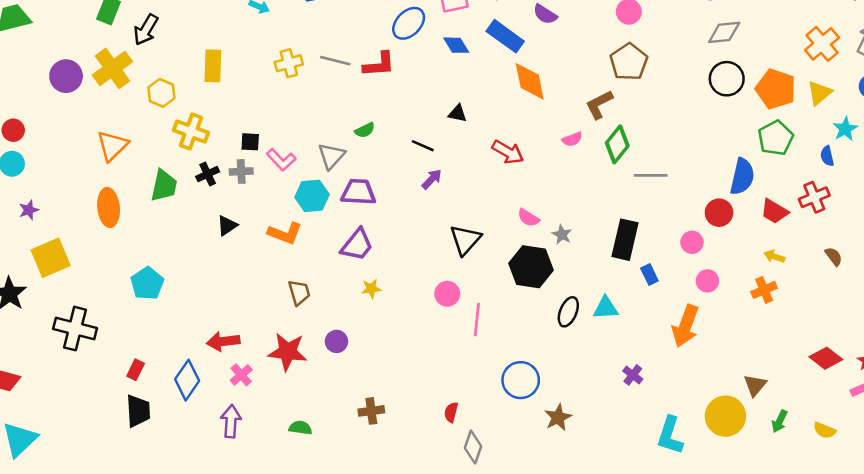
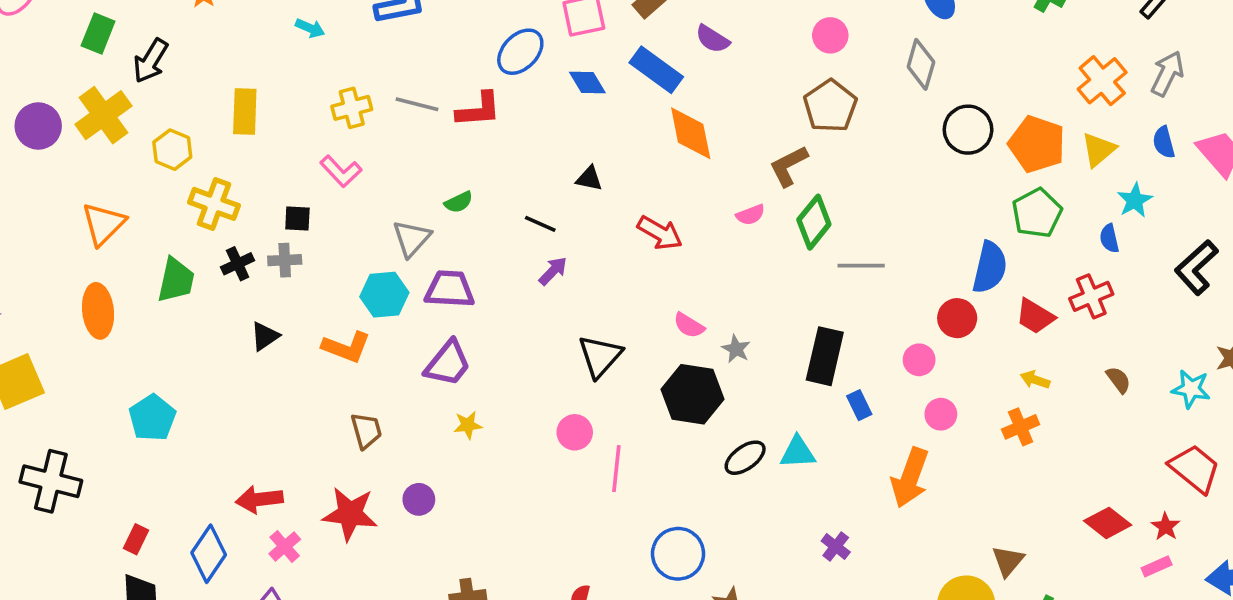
gray diamond: (724, 32) -> (921, 64), moved, turned -68
pink L-shape: (281, 160) -> (341, 171), moved
black ellipse: (568, 312) -> (745, 458), turned 32

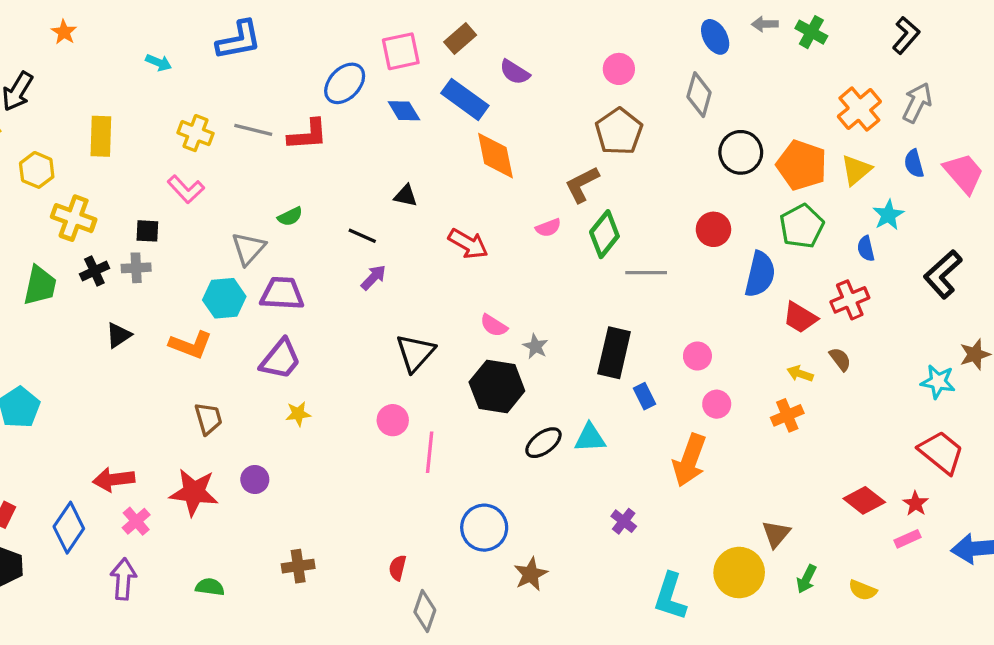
yellow cross: (352, 108) -> (195, 133), turned 36
red circle: (957, 318) -> (713, 229), moved
brown semicircle: (1118, 380) -> (840, 359), moved

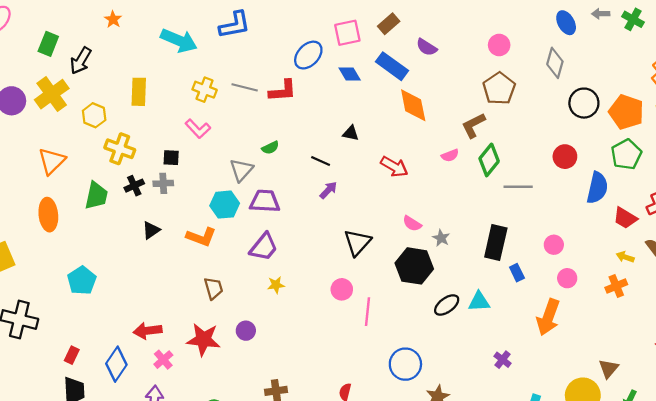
cyan arrow: (159, 63) -> (179, 41), size x2.0

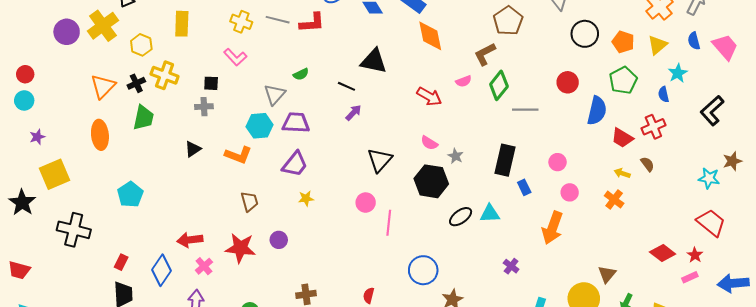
orange pentagon: (626, 112) -> (623, 42), size x0.7
black triangle: (351, 133) -> (374, 61), size x1.8
red arrow: (394, 167) -> (429, 96), moved
black cross: (134, 186) -> (136, 83), moved
orange cross: (616, 286) -> (614, 199), turned -30

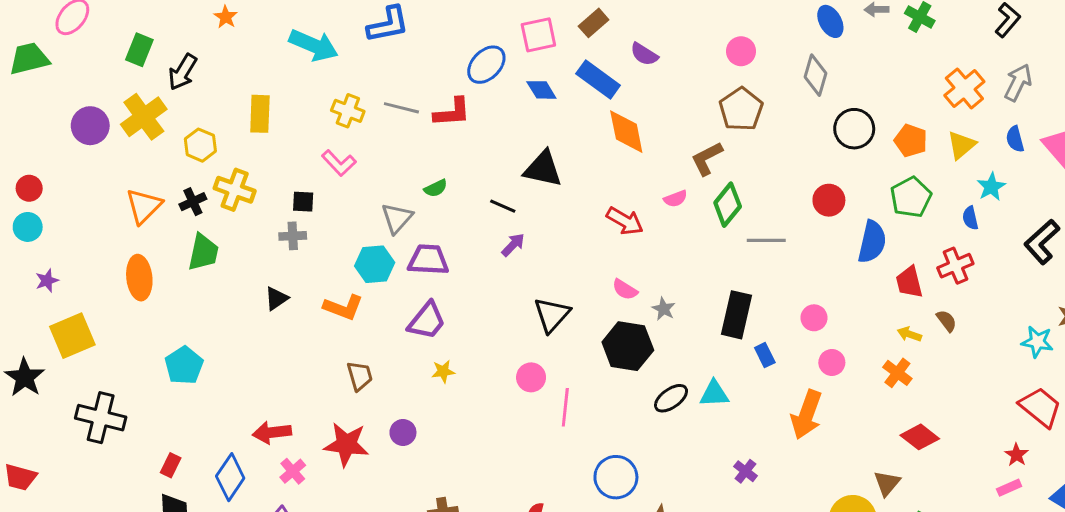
red trapezoid: (622, 138) -> (909, 282), turned 45
red diamond: (663, 253) -> (920, 437), moved

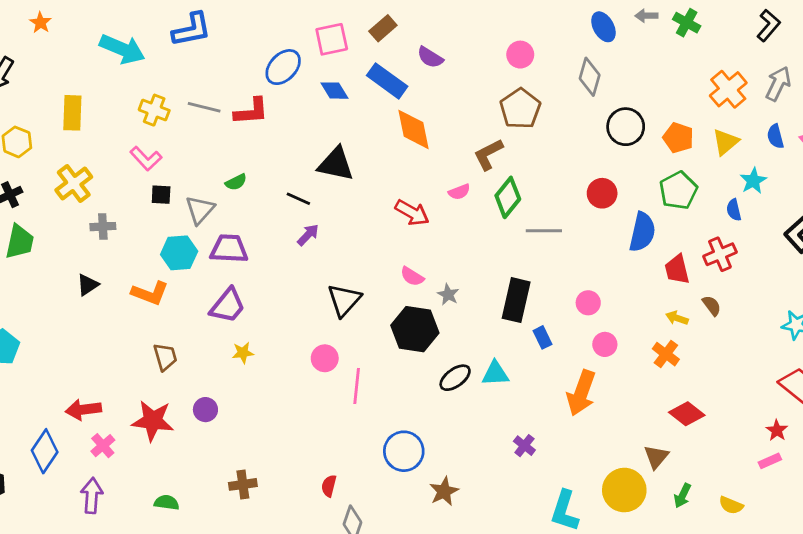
yellow cross: (235, 190) -> (74, 184), moved, turned 33
black square: (303, 202) -> (161, 195), moved

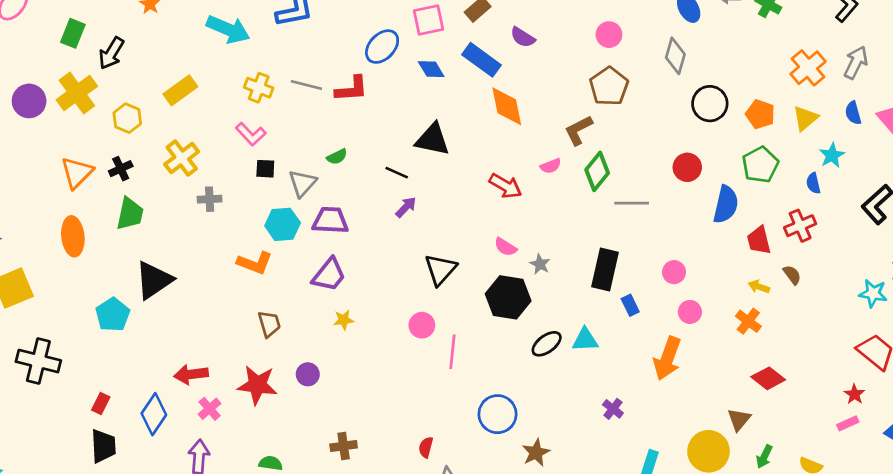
yellow rectangle: (72, 113) -> (180, 90), turned 52
black triangle: (88, 285) -> (154, 280), moved, size x1.8

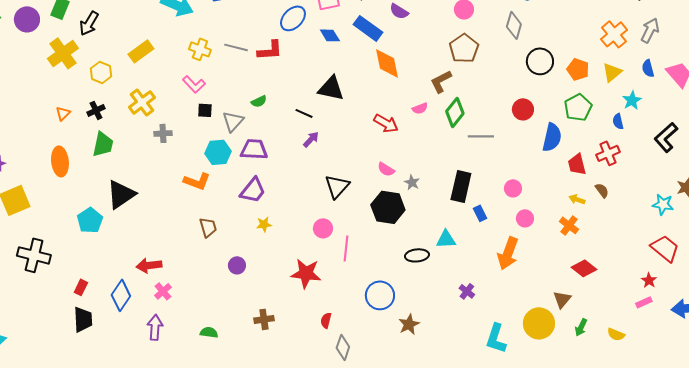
purple circle: (29, 101) -> (27, 19), moved
orange triangle: (77, 173) -> (63, 113), size x0.6
black ellipse: (547, 344) -> (417, 255), moved, turned 30
red star: (257, 385) -> (306, 273), moved

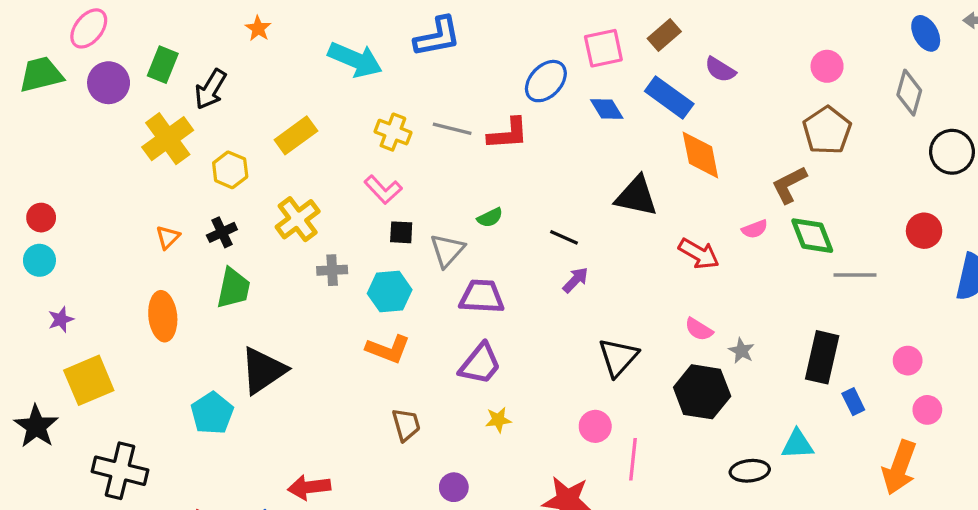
black triangle: (331, 88) -> (636, 196), moved
green diamond: (455, 112) -> (812, 236), turned -60
cyan hexagon: (218, 152) -> (390, 292), moved

